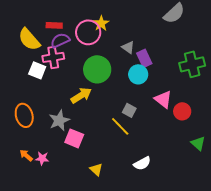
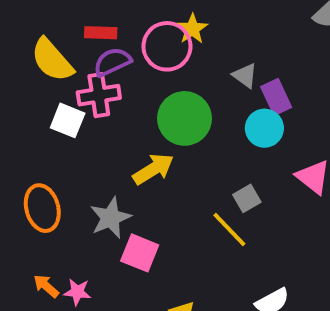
gray square: (129, 110) -> (247, 198), turned 32

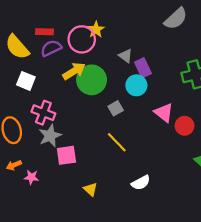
pink cross: (99, 95) -> (43, 113), moved, turned 30
yellow arrow: (153, 169) -> (74, 71), moved
gray square: (247, 198) -> (116, 108), moved
pink square: (140, 253) -> (66, 155), turned -30
orange arrow: (46, 286) -> (14, 165), moved, turned -64

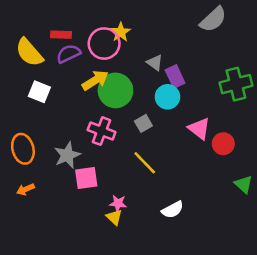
pink cross: (43, 113) -> (102, 131), moved
pink star: (31, 177) -> (118, 203), moved

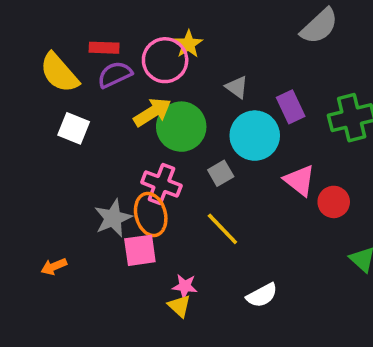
purple rectangle: (175, 77) -> (291, 107), moved
cyan circle: (167, 97) -> (255, 136), size x1.4
orange ellipse: (23, 149) -> (151, 214), moved

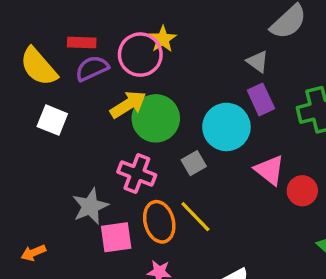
gray triangle: (237, 87) -> (257, 61), moved
orange ellipse: (151, 214) -> (159, 222), moved

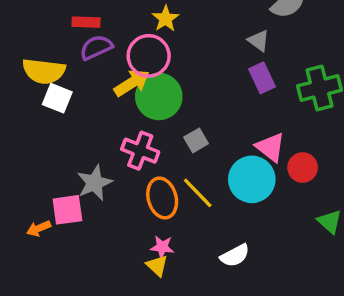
pink circle: (140, 55) -> (149, 56), moved
yellow semicircle: (39, 67) -> (44, 71), moved, turned -42
cyan circle: (226, 127) -> (252, 179), moved
pink square: (116, 237) -> (67, 210), moved

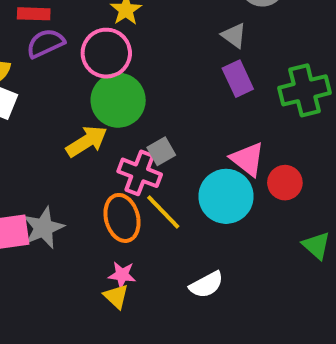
yellow arrow: (132, 83) -> (87, 141), moved
pink cross: (140, 151) -> (140, 173), moved
gray star: (95, 183) -> (43, 228), moved

